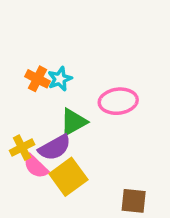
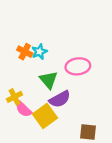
green triangle: (74, 122) -> (48, 80), turned -42
purple semicircle: (55, 148) -> (60, 99), moved

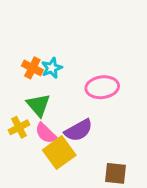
green triangle: (48, 80) -> (38, 105), moved
pink semicircle: (24, 109) -> (46, 133), moved

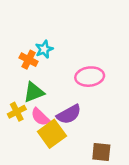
cyan star: (52, 68) -> (44, 49), moved
green triangle: (38, 105) -> (34, 92), turned 50

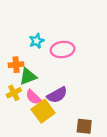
orange cross: (29, 60) -> (16, 65), moved, turned -32
pink ellipse: (90, 77) -> (63, 50), moved

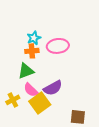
orange cross: (16, 65) -> (32, 51), moved
yellow cross: (14, 93) -> (13, 100), moved

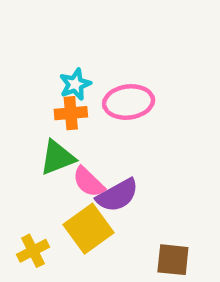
pink semicircle: (31, 90) -> (89, 182), moved
yellow cross: (13, 100) -> (33, 251), moved

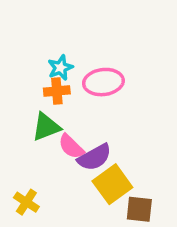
yellow square: (89, 229) -> (112, 184), moved
yellow cross: (33, 251) -> (26, 202), turned -30

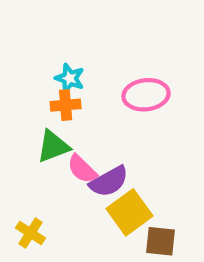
cyan star: (60, 68) -> (70, 78), turned -30
pink ellipse: (103, 82) -> (146, 95), moved

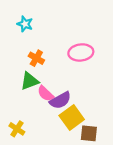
cyan star: (70, 78) -> (25, 24), moved
orange cross: (66, 105) -> (36, 58), turned 35

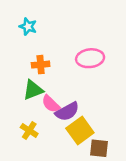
orange cross: (36, 58) -> (41, 65), turned -35
yellow cross: (17, 129) -> (29, 131), moved

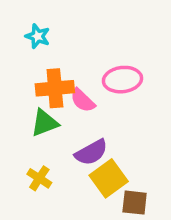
orange cross: (41, 65) -> (55, 88), size x1.5
pink semicircle: (51, 104) -> (83, 100), moved

